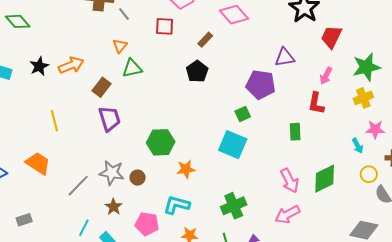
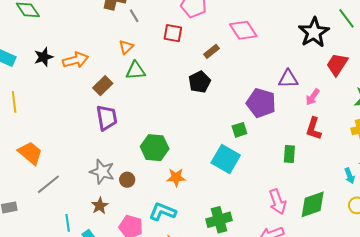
pink arrow: (326, 76) -> (313, 97), moved
yellow line: (54, 121) -> (14, 102), moved
gray line: (78, 186) -> (48, 184), moved
cyan line: (84, 228) -> (68, 223), turned -42

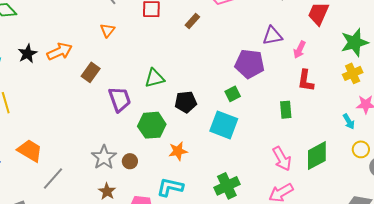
green triangle: (136, 71) -> (155, 78), moved
black pentagon: (200, 82) -> (186, 102), moved, turned 30
purple trapezoid: (107, 118) -> (120, 99), moved
gray star: (102, 172) -> (104, 157), turned 30

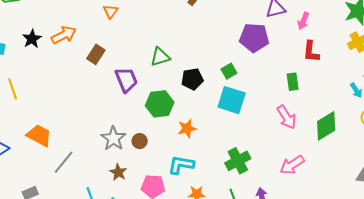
green square: (233, 94) -> (229, 71), moved
pink arrow: (282, 159) -> (287, 117), moved

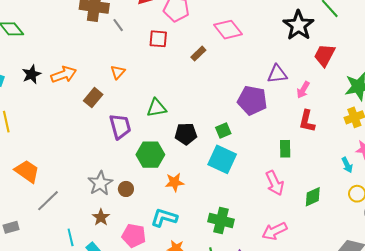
orange triangle: (111, 11) -> (118, 72), moved
green diamond: (326, 126) -> (313, 197), size x0.7
green cross: (238, 161) -> (221, 221), turned 35

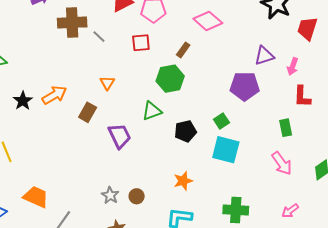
green hexagon: (150, 155) -> (170, 79), moved
gray star: (100, 183) -> (110, 195), size x0.7
pink arrow: (274, 231) -> (290, 211), size x0.7

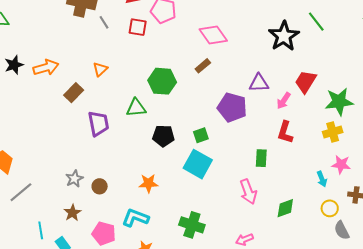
red trapezoid: (307, 29) -> (306, 82), moved
red square: (141, 43) -> (138, 27), moved
brown rectangle: (183, 50) -> (203, 66), moved

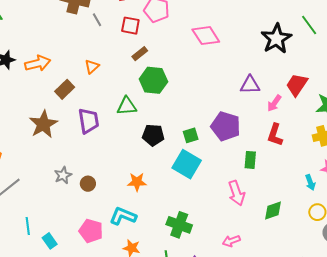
brown rectangle: (203, 66) -> (140, 54), moved
purple pentagon: (232, 107) -> (226, 126), moved
brown star: (72, 213) -> (43, 124), moved, size x1.6

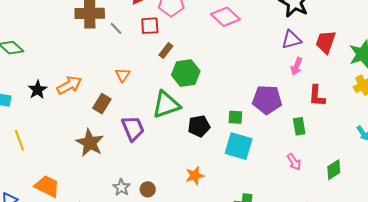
purple triangle: (250, 85) -> (291, 40), moved
pink arrow: (274, 103) -> (297, 66), moved
green triangle: (127, 106) -> (166, 105), size x1.4
green square: (191, 135) -> (235, 117), turned 35
pink arrow: (236, 193) -> (294, 162), size x0.7

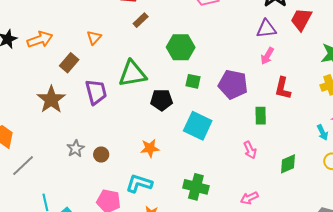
red trapezoid: (326, 42) -> (301, 19), moved
green hexagon: (186, 73) -> (181, 47), moved
green square: (235, 117) -> (193, 81), moved

